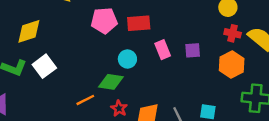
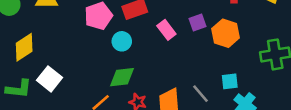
cyan circle: (127, 59) -> (122, 41), moved
orange hexagon: (232, 65) -> (226, 33), moved

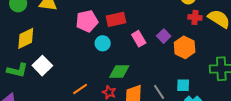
purple square: (198, 22) -> (164, 36), turned -32
green diamond: (122, 77) -> (119, 71), moved

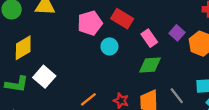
red rectangle: (116, 19) -> (122, 19), turned 48
green diamond: (119, 71) -> (150, 65), moved

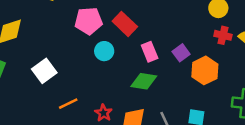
white square: (44, 77) -> (44, 71), moved

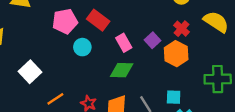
red cross: (223, 35) -> (182, 29), moved, turned 35

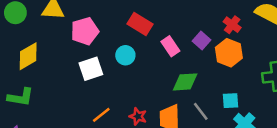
pink pentagon: (65, 21) -> (85, 31), moved
green diamond: (122, 70) -> (185, 82), moved
white square: (30, 72) -> (91, 69), moved, turned 30

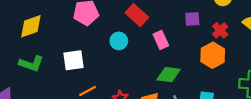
purple square: (202, 40) -> (192, 19), moved, turned 35
white square: (91, 69) -> (74, 60), moved
green L-shape: (21, 97) -> (31, 64), moved

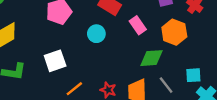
orange hexagon: (213, 55) -> (174, 32), moved

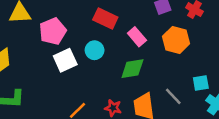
green diamond: (152, 58) -> (132, 69), moved
white square: (55, 61) -> (65, 60), moved

